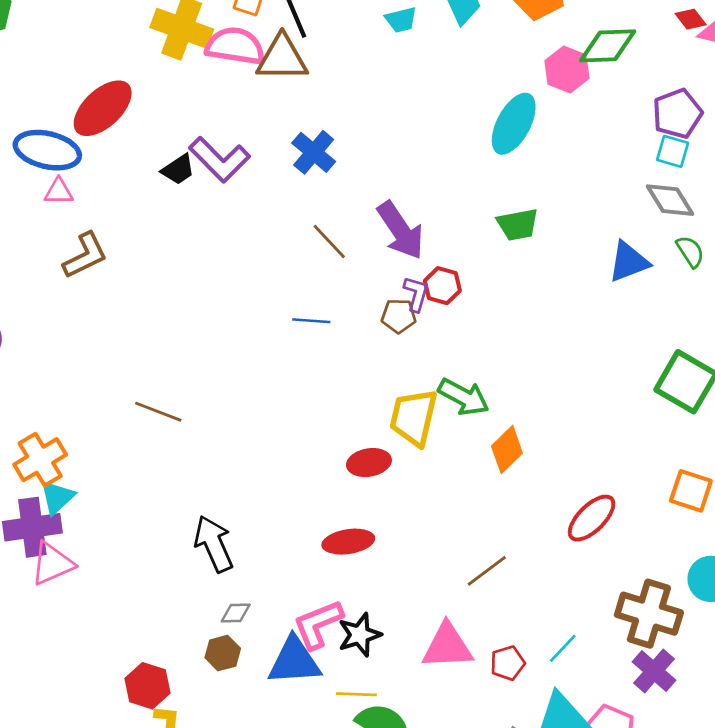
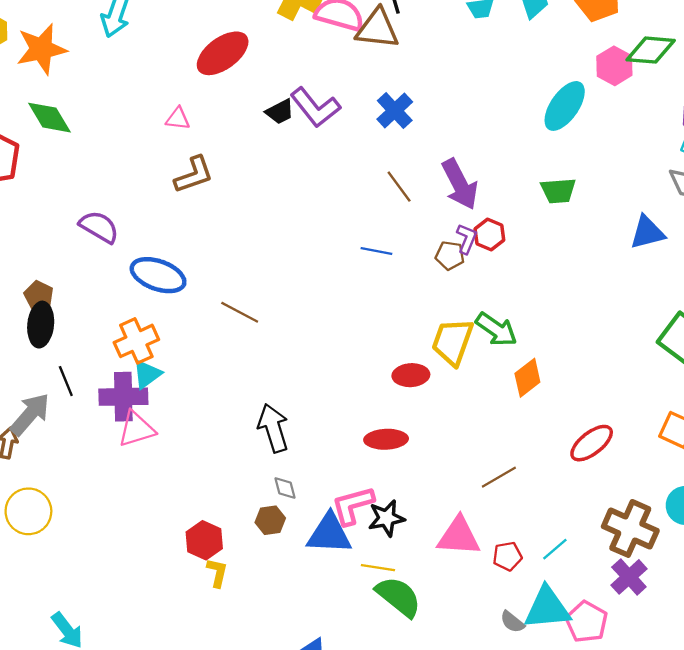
blue ellipse: (47, 150) -> (158, 275), moved
gray diamond: (236, 613) -> (285, 488), turned 70

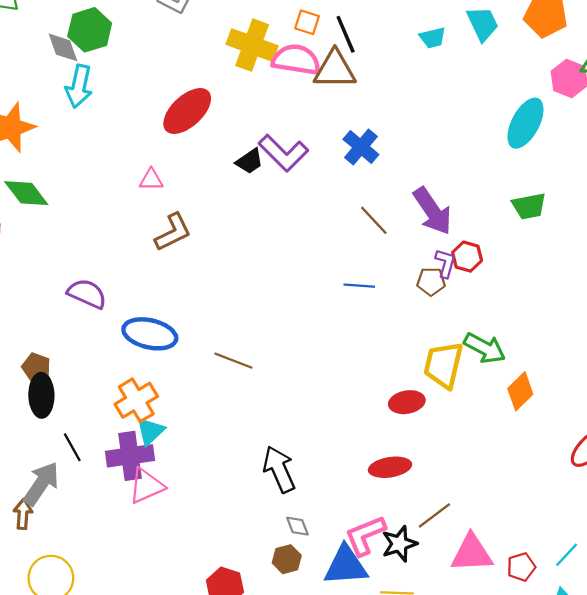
brown line: (499, 477) -> (434, 515), moved

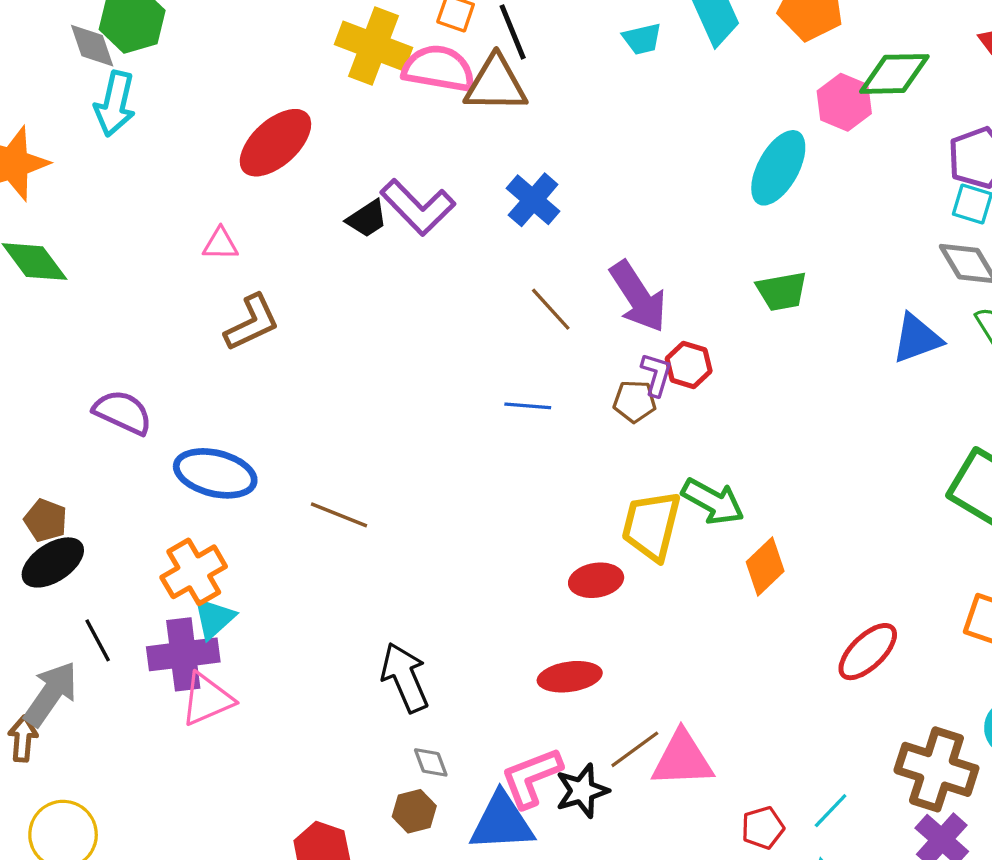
black ellipse: (41, 395) -> (53, 562), turned 57
pink triangle: (472, 553) -> (682, 759), moved

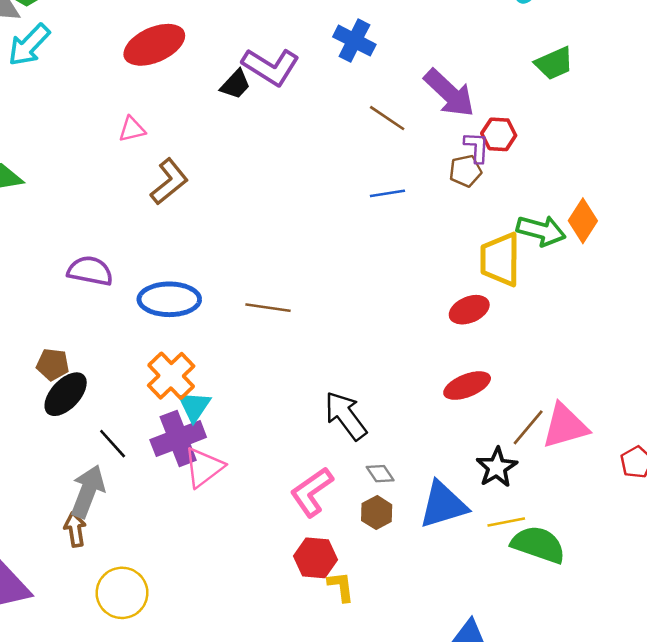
cyan arrow: (115, 104) -> (29, 45), turned 45
red ellipse: (275, 143) -> (154, 45), turned 32
orange diamond: (765, 567) -> (583, 221), moved
pink L-shape: (531, 777) -> (312, 492), moved

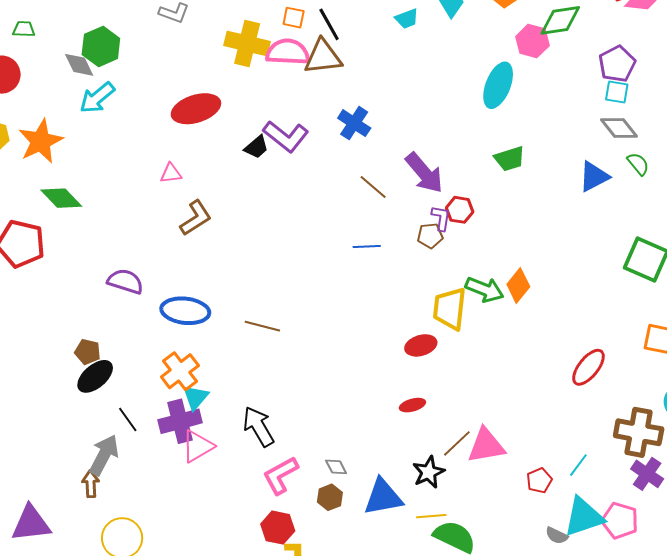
red ellipse: (467, 386) -> (412, 405), size x0.7
black arrow: (346, 416) -> (258, 427), moved

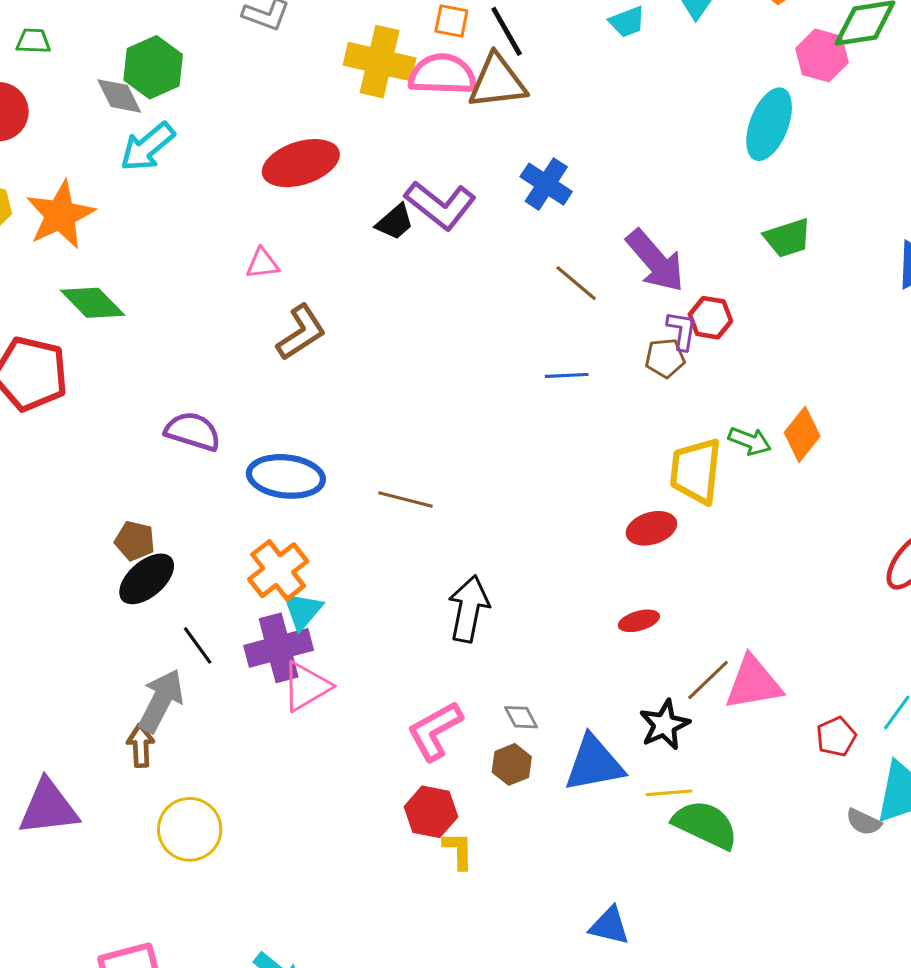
green arrow: (485, 289) -> (750, 441), size x0.7
black arrow: (258, 427) -> (469, 609), moved, turned 42

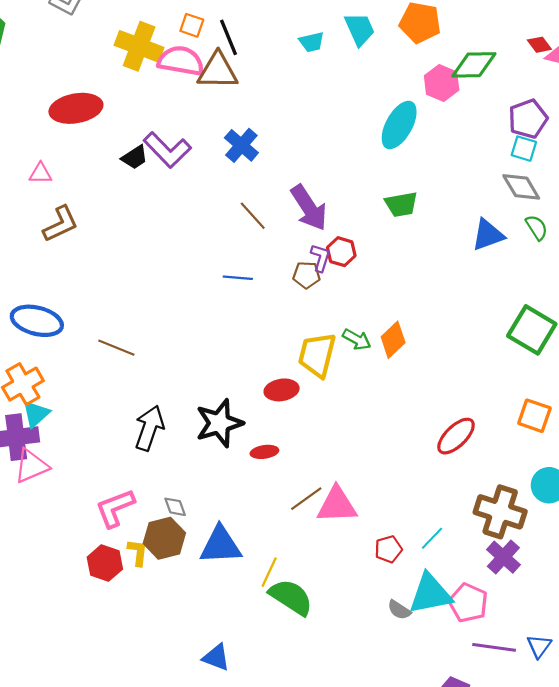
black star: (664, 725) -> (219, 423), moved, size x1.4
brown hexagon: (512, 764) -> (164, 538), size x1.5
yellow line: (669, 793) -> (269, 572), turned -68
yellow L-shape: (458, 850) -> (138, 552), moved

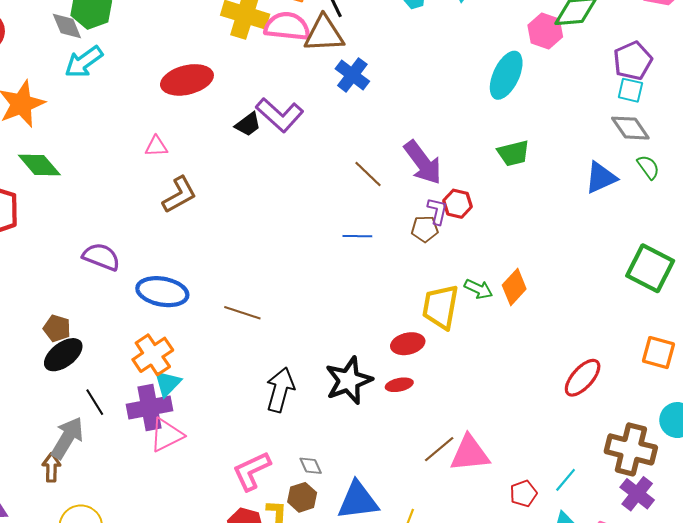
blue cross: (241, 145) -> (352, 75), moved
red ellipse: (264, 452) -> (399, 385), moved
brown hexagon: (164, 538) -> (302, 497), size x0.7

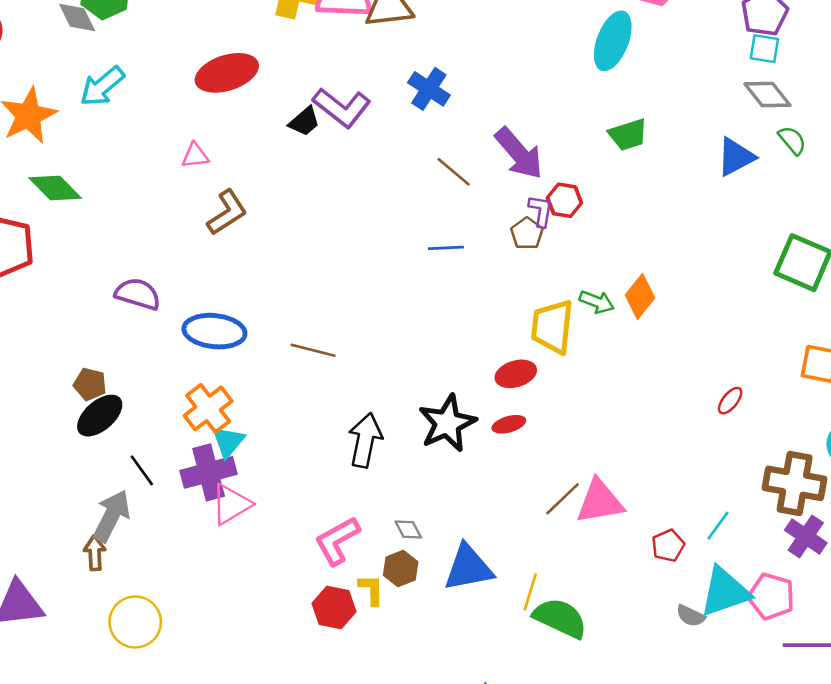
cyan arrow: (84, 62) -> (102, 86), moved
blue cross: (352, 75) -> (429, 89), moved
brown pentagon: (425, 229) -> (527, 234), turned -30
red ellipse: (583, 378) -> (730, 401), size x0.6

